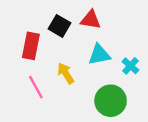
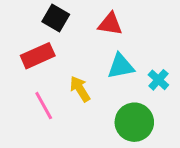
black square: (59, 26) -> (56, 18), moved
red rectangle: (31, 46) -> (38, 56), turned 55

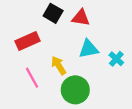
black square: (56, 18) -> (53, 13), moved
green circle: (134, 122) -> (75, 90), moved

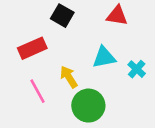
red triangle: (81, 18) -> (117, 16), moved

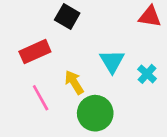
red triangle: (117, 16) -> (150, 16), moved
cyan triangle: (104, 57) -> (112, 61), turned -50

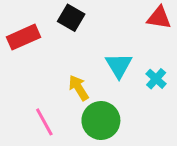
red rectangle: (35, 52) -> (23, 37), moved
pink line: (41, 98) -> (44, 122), moved

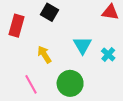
red rectangle: (23, 37) -> (16, 26), turned -50
yellow arrow: (79, 88) -> (44, 54), moved

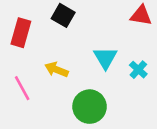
yellow arrow: (44, 54) -> (57, 70), turned -36
pink line: (31, 84) -> (22, 88), moved

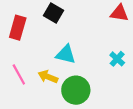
cyan triangle: (105, 58) -> (66, 54), moved, turned -45
yellow arrow: (57, 70) -> (48, 77), moved

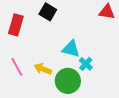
cyan triangle: (66, 54) -> (71, 49), moved
cyan cross: (117, 59) -> (86, 64), moved

